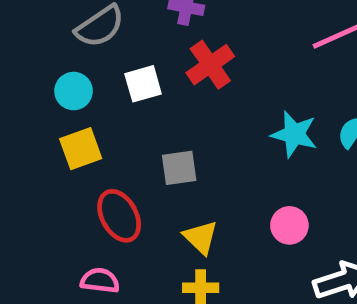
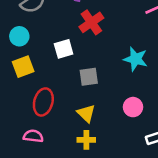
white square: (143, 84) -> (64, 49), moved
gray square: (179, 168) -> (89, 77), moved
red ellipse: (119, 216) -> (43, 102), turned 44

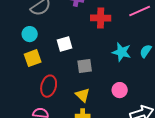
red cross: (91, 22) -> (101, 18), moved, turned 36

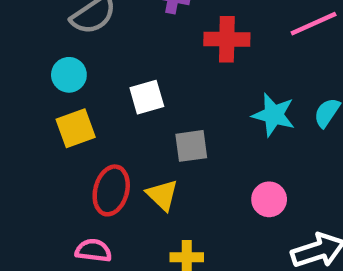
yellow triangle: (83, 95) -> (162, 195), moved

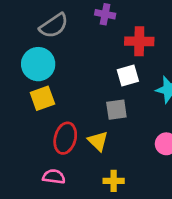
cyan circle: (69, 75) -> (38, 64), size x1.5
white square: (147, 97) -> (128, 75), moved

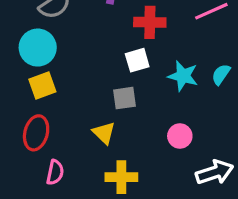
red ellipse: (65, 138) -> (36, 133), moved
pink semicircle: (54, 177) -> (55, 172), turned 95
yellow cross: (114, 181) -> (121, 177), size x1.4

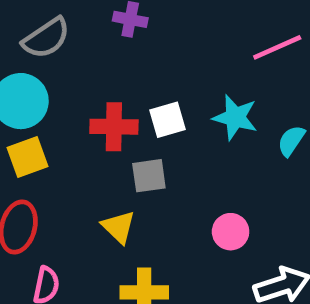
red cross: (150, 22) -> (114, 127), moved
cyan star: (183, 76) -> (235, 117), moved

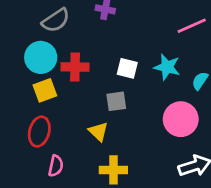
white square: (168, 120) -> (127, 68), turned 30
red cross: (114, 127) -> (75, 67), moved
pink circle: (231, 232) -> (181, 119), moved, size x1.6

